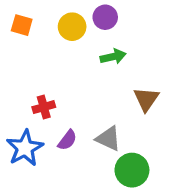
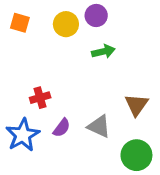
brown triangle: (146, 99) -> (136, 105), moved
green circle: (132, 170) -> (136, 155), moved

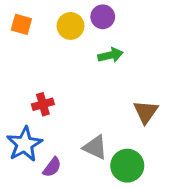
gray triangle: (99, 126) -> (95, 147), moved
purple semicircle: (62, 128) -> (52, 167), moved
green circle: (136, 155) -> (127, 166), moved

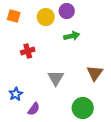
red cross: (43, 104) -> (28, 51), moved
blue star: (24, 144) -> (16, 94), size x0.6
gray triangle: (95, 147) -> (56, 78), moved, turned 36

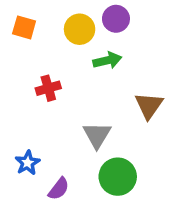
green arrow: (72, 36) -> (107, 60), moved
brown triangle: (95, 73) -> (149, 106), moved
green circle: (83, 108) -> (118, 177), moved

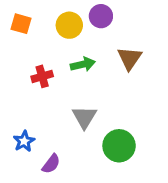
green arrow: (107, 60) -> (83, 64), moved
brown triangle: (149, 106) -> (130, 58), moved
green circle: (118, 177) -> (119, 146), moved

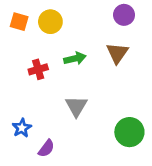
purple circle: (101, 16) -> (124, 15), moved
yellow circle: (69, 25) -> (50, 22), moved
green circle: (119, 146) -> (129, 132), moved

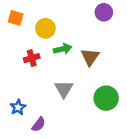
yellow circle: (50, 22) -> (45, 28), moved
brown triangle: (117, 53) -> (90, 57), moved
green circle: (129, 132) -> (106, 98), moved

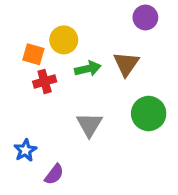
orange square: (16, 18) -> (33, 54), moved
brown triangle: (90, 57) -> (126, 64), moved
green circle: (106, 98) -> (149, 114), moved

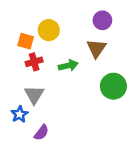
purple circle: (145, 17) -> (102, 20), moved
green arrow: (88, 69) -> (68, 65), moved
gray triangle: (89, 125) -> (34, 95), moved

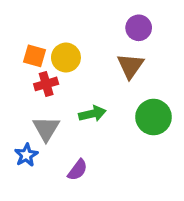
yellow circle: (49, 30) -> (66, 58), moved
green arrow: (68, 65) -> (92, 114), moved
purple semicircle: (41, 133) -> (78, 170), moved

